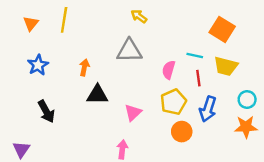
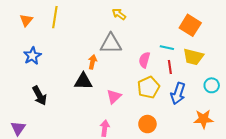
orange arrow: (84, 67) -> (92, 62), moved
orange star: (246, 127) -> (203, 119), moved
orange circle: (182, 132) -> (147, 124), moved

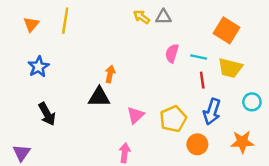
gray triangle: (111, 44) -> (163, 17), moved, size x0.6
pink semicircle: (144, 60) -> (172, 53), moved
yellow pentagon: (148, 87) -> (173, 119), moved
orange circle: (147, 124) -> (197, 144), moved

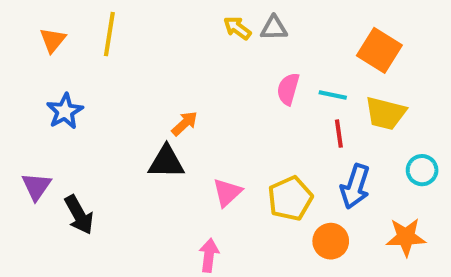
orange arrow: (110, 74) -> (185, 123), turned 35
black arrow: (47, 114) -> (79, 215), moved
purple triangle: (22, 153) -> (36, 186), moved

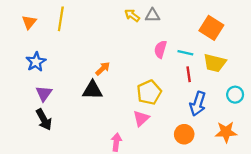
purple triangle: (36, 186) -> (44, 93), moved
pink triangle: (227, 192) -> (141, 118), moved
yellow pentagon: (290, 199) -> (149, 92), moved

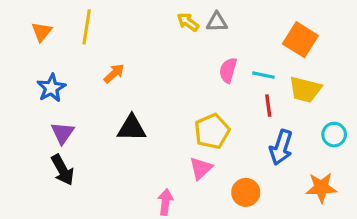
orange arrow: (103, 69) -> (114, 73), moved
orange circle: (184, 134) -> (246, 192), moved

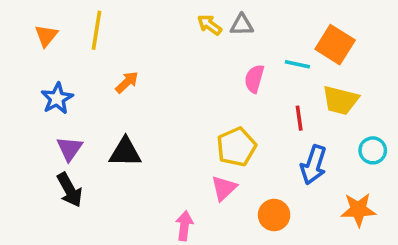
cyan line: (263, 75) -> (297, 64), moved
black triangle: (132, 128) -> (125, 152), moved

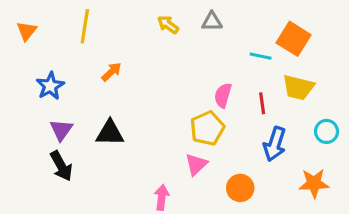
yellow arrow: (209, 25) -> (168, 25), moved
orange triangle: (46, 36) -> (27, 31), moved
pink semicircle: (254, 79) -> (223, 95), moved

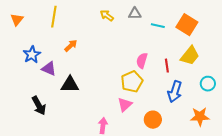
cyan line: (261, 56) -> (158, 26), moved
yellow trapezoid: (298, 87) -> (190, 56), turned -65
purple triangle: (61, 130) -> (49, 69), moved, turned -42

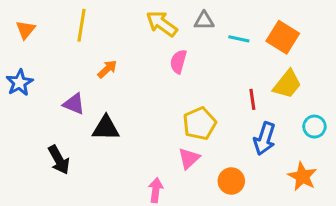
yellow arrow: (107, 16) -> (162, 24), size x1.5
blue star: (32, 55) -> (20, 83), moved
pink semicircle: (142, 61) -> (178, 62), moved
orange star: (200, 117) -> (302, 176), turned 30

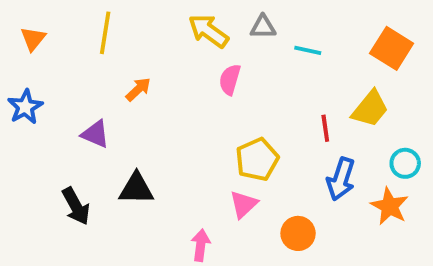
orange square: (283, 37) -> (392, 48), moved
black triangle: (106, 128) -> (136, 189), moved
orange star: (302, 176) -> (390, 206), moved

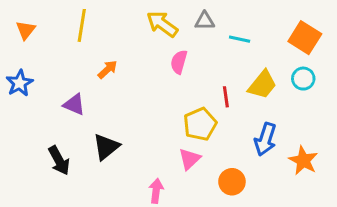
yellow trapezoid: (370, 109) -> (262, 85), moved
red line: (325, 128) -> (226, 97), moved
cyan circle: (405, 163) -> (303, 79), moved
black triangle: (136, 189) -> (106, 147), turned -40

